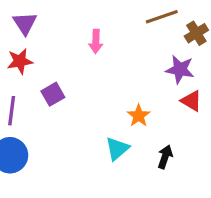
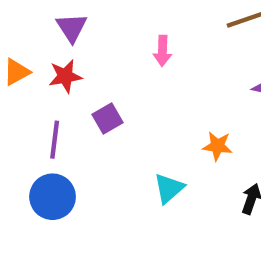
orange star: (139, 116) -> (217, 146), turned -30
cyan triangle: (117, 149) -> (169, 188), moved

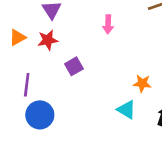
purple line: (55, 140) -> (27, 85), moved
cyan triangle: (169, 188) -> (126, 110), moved, turned -48

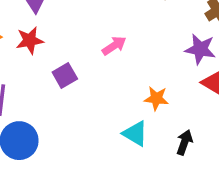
pink arrow: (108, 24) -> (114, 46), moved, turned -126

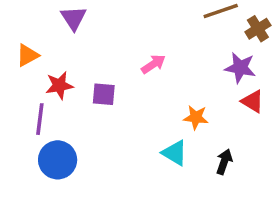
red star: (30, 40) -> (59, 85), moved
purple square: (65, 76) -> (104, 94), turned 35

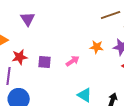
pink arrow: (153, 64) -> (73, 61), moved
orange star: (196, 117) -> (97, 47), moved

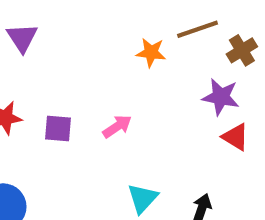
orange star: (97, 47) -> (151, 52), moved
cyan triangle: (85, 95) -> (143, 198), turned 42

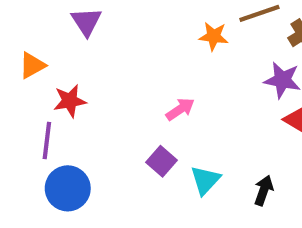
purple square: (58, 129) -> (161, 161), moved, turned 36

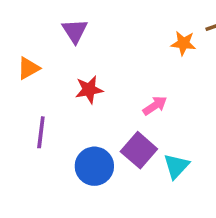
red star: (70, 101) -> (89, 90), moved
purple square: (161, 161) -> (139, 150), size x1.4
blue circle: (68, 188) -> (94, 166), moved

